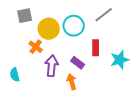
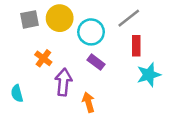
yellow circle: (49, 29) -> (60, 18), moved
red rectangle: (96, 48) -> (136, 46), moved
purple rectangle: (78, 63) -> (96, 62), moved

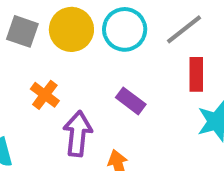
gray square: (30, 19) -> (22, 31), turned 30
cyan circle: (91, 32) -> (125, 29), moved

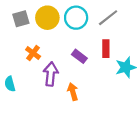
gray square: (22, 31) -> (21, 19), turned -35
red rectangle: (196, 74) -> (106, 49), moved

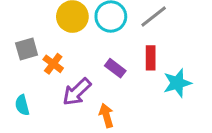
gray square: (21, 19) -> (27, 49), moved
purple arrow: (51, 74) -> (77, 92), turned -140

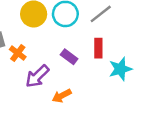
orange arrow: (106, 115) -> (62, 96), turned -102

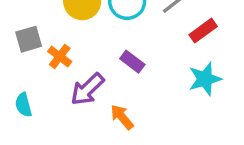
red rectangle: (98, 48) -> (203, 31), moved, turned 54
orange arrow: (62, 96) -> (122, 117), turned 78

